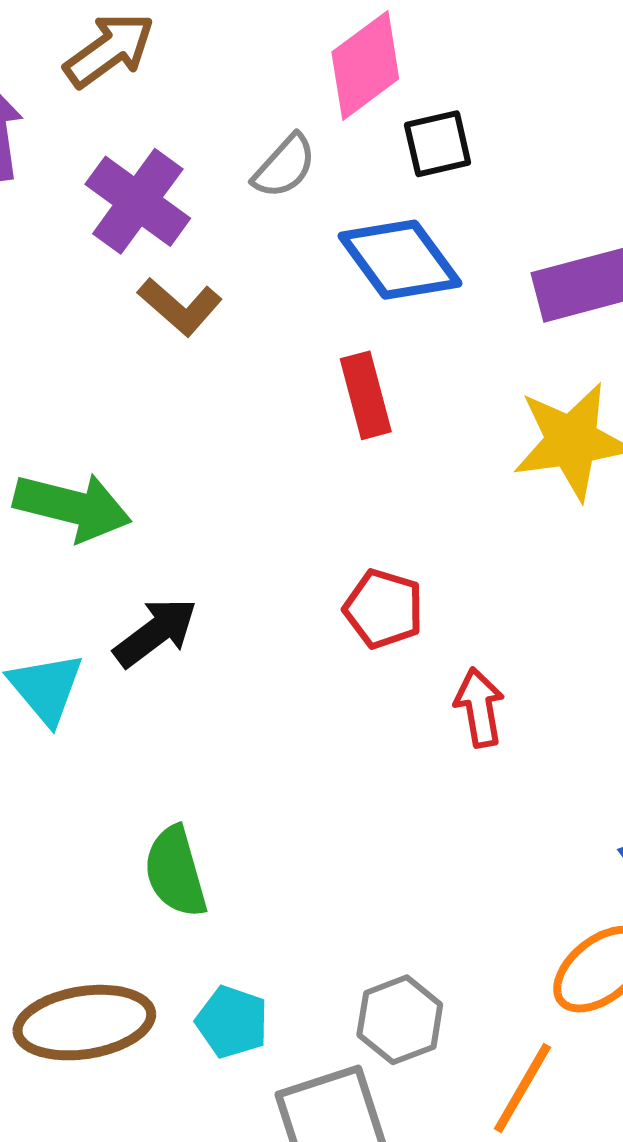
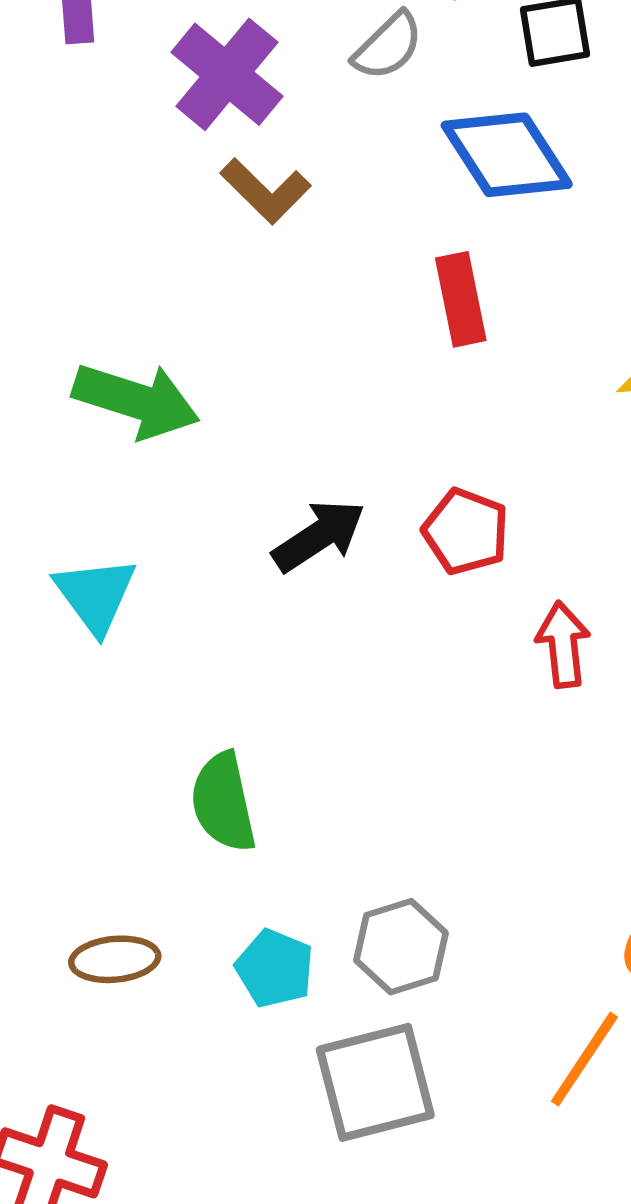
black arrow: (156, 632) -> (319, 536), moved
gray hexagon: (400, 1020) -> (401, 947), moved
brown ellipse: (84, 1023) -> (115, 959), size x0.6

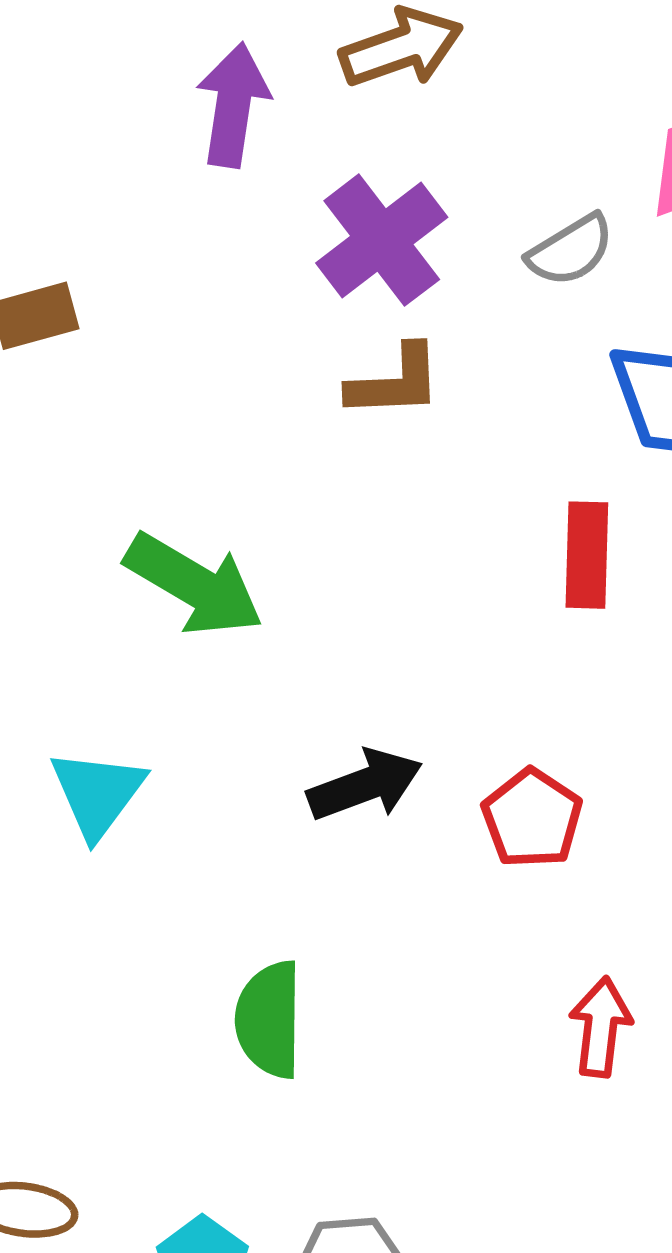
brown L-shape: (266, 191) -> (395, 382), turned -60
red arrow: (563, 645) -> (600, 1027), moved
green semicircle: (223, 802) -> (269, 1020), moved

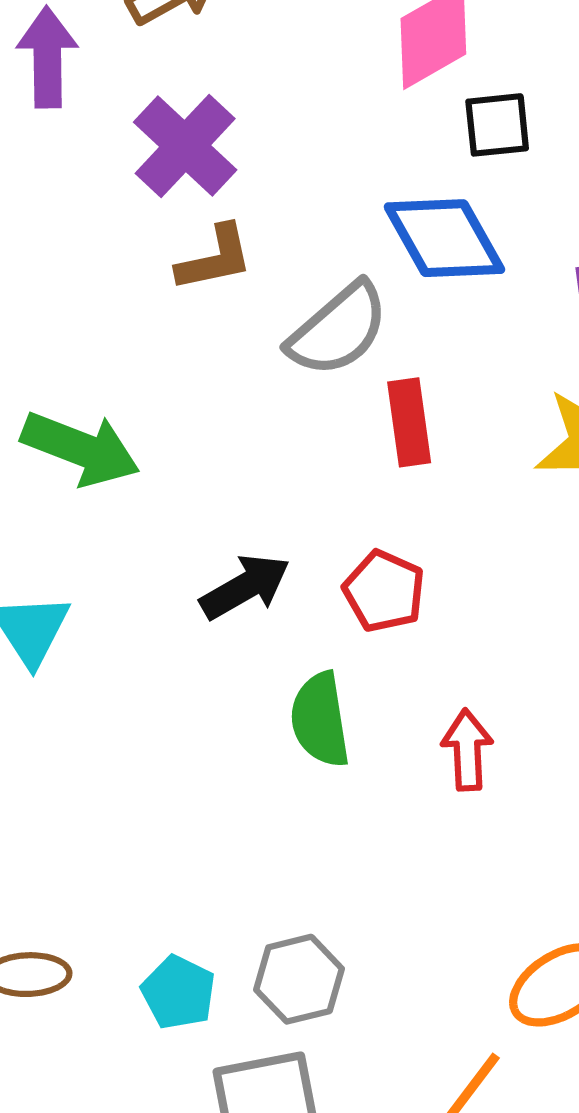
gray semicircle: (571, 250) -> (338, 330), moved, size x1.5
red rectangle: (587, 555) -> (409, 422), moved
green semicircle: (269, 1020) -> (320, 720), moved

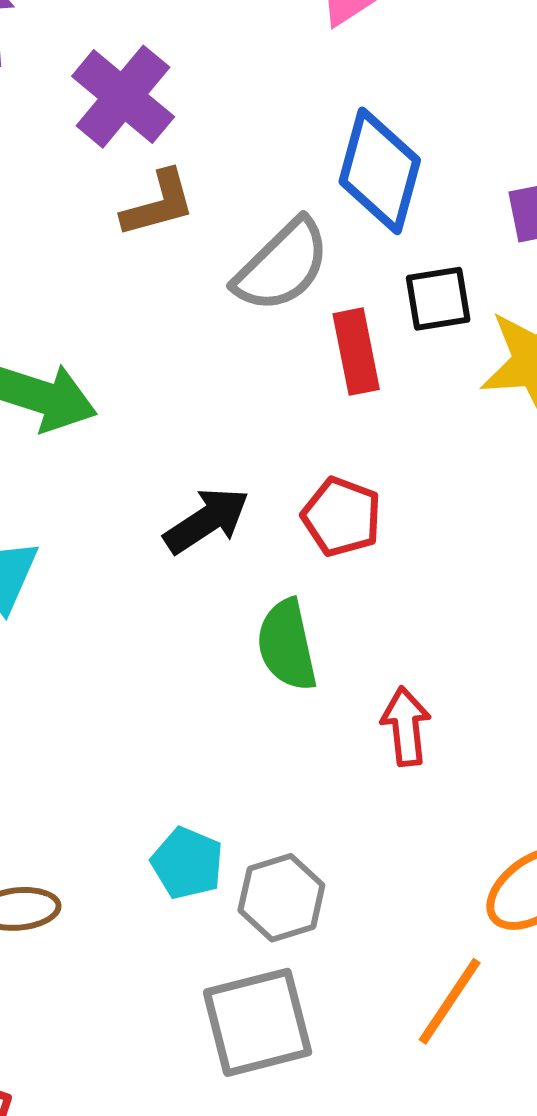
black square: (497, 125) -> (438, 299), moved
blue diamond: (444, 238) -> (380, 171), turned 48
red arrow: (467, 750) -> (406, 726), moved
cyan pentagon: (178, 992) -> (187, 863), moved

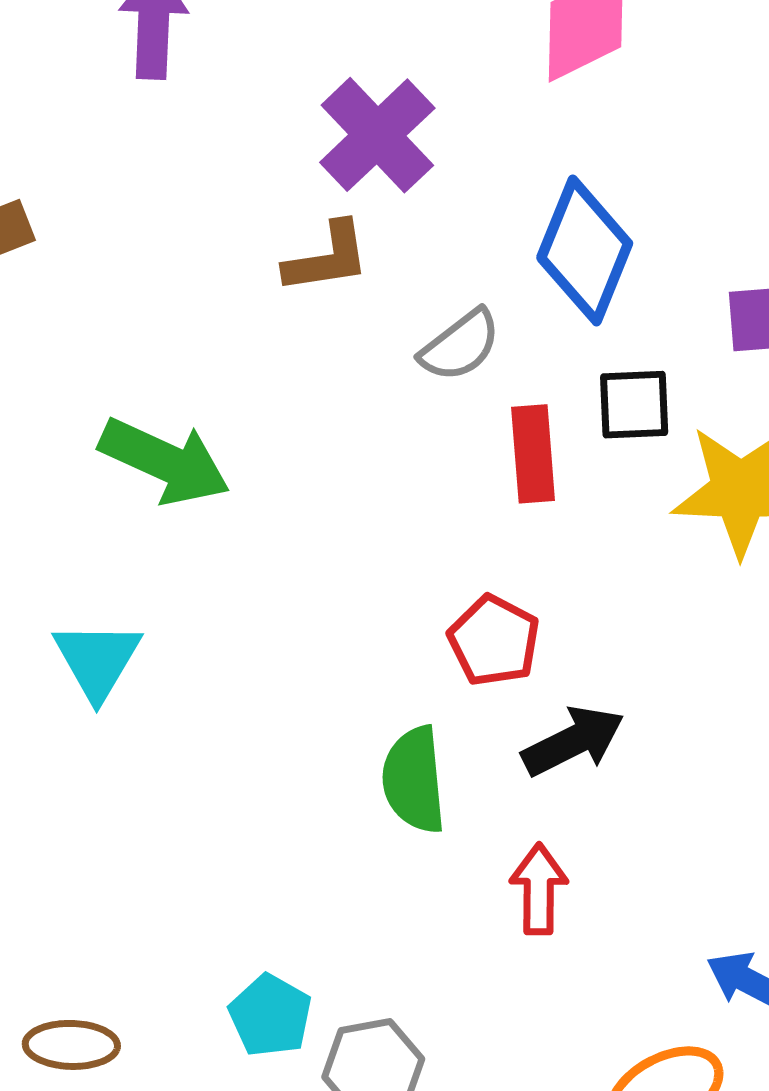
purple cross: (123, 97) -> (377, 135), moved
gray semicircle: (282, 266) -> (460, 346), size x0.7
black arrow: (207, 520) -> (573, 741), moved

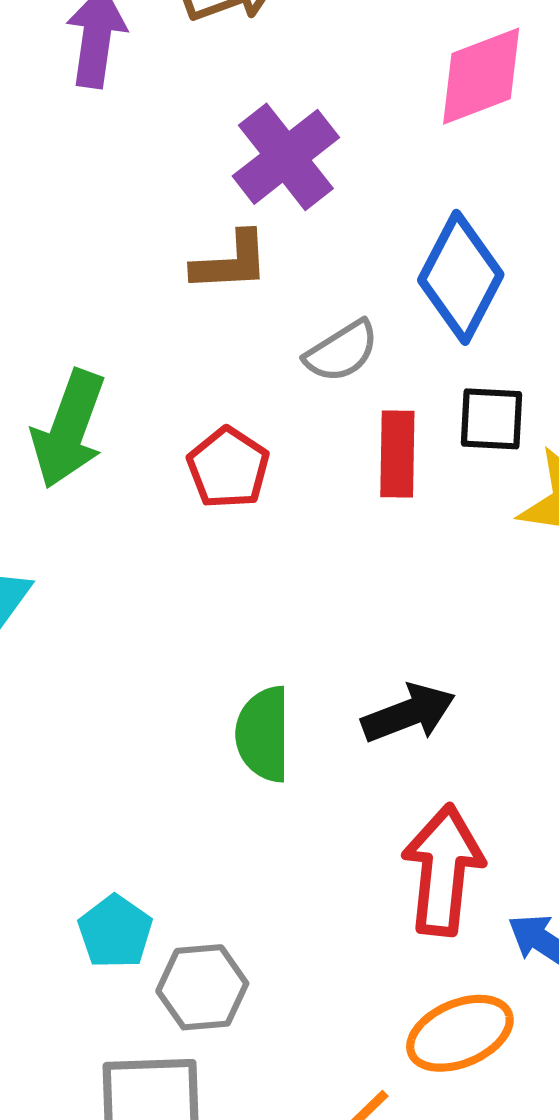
green arrow: (165, 461) -> (69, 429), turned 80
red pentagon: (494, 641) -> (228, 468), moved
red arrow: (539, 889) -> (443, 870), moved, size x1.6

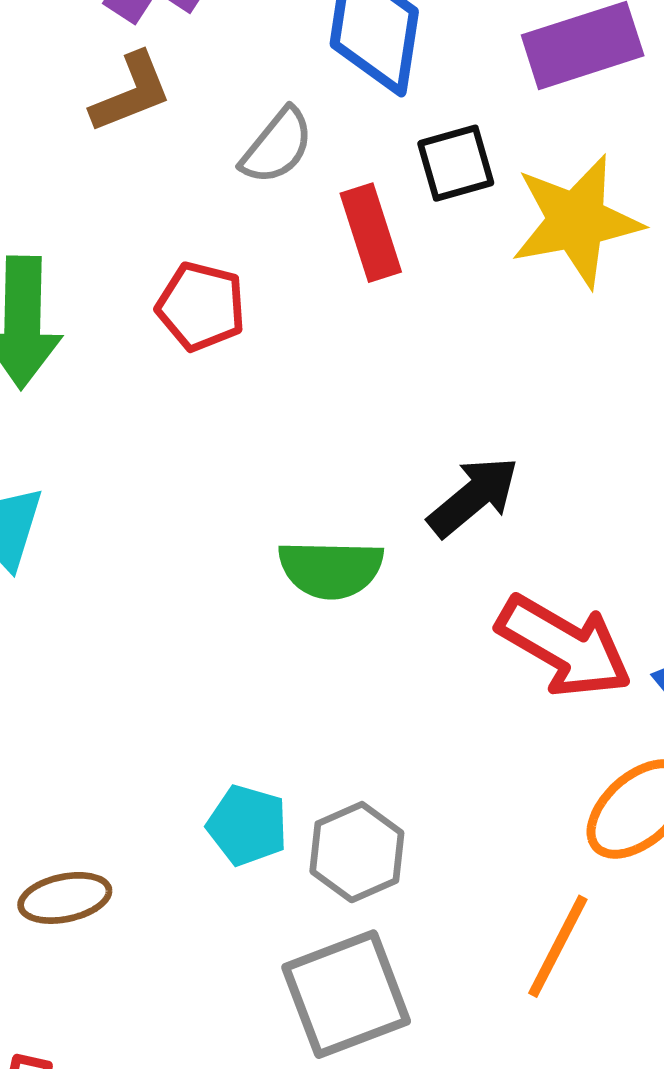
green semicircle: (263, 734) -> (331, 569), turned -70
red arrow: (443, 870) -> (564, 646), turned 133

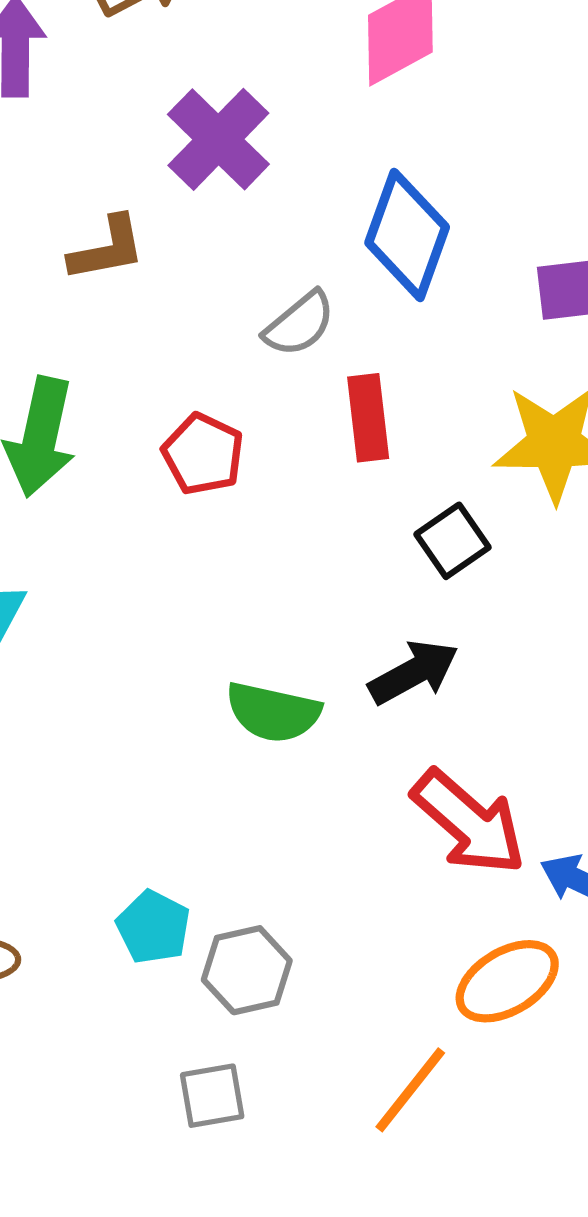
brown L-shape: (131, 93) -> (107, 249), moved
black square: (456, 163) -> (453, 541), moved, turned -30
gray square: (346, 994) -> (212, 1096), size x0.6

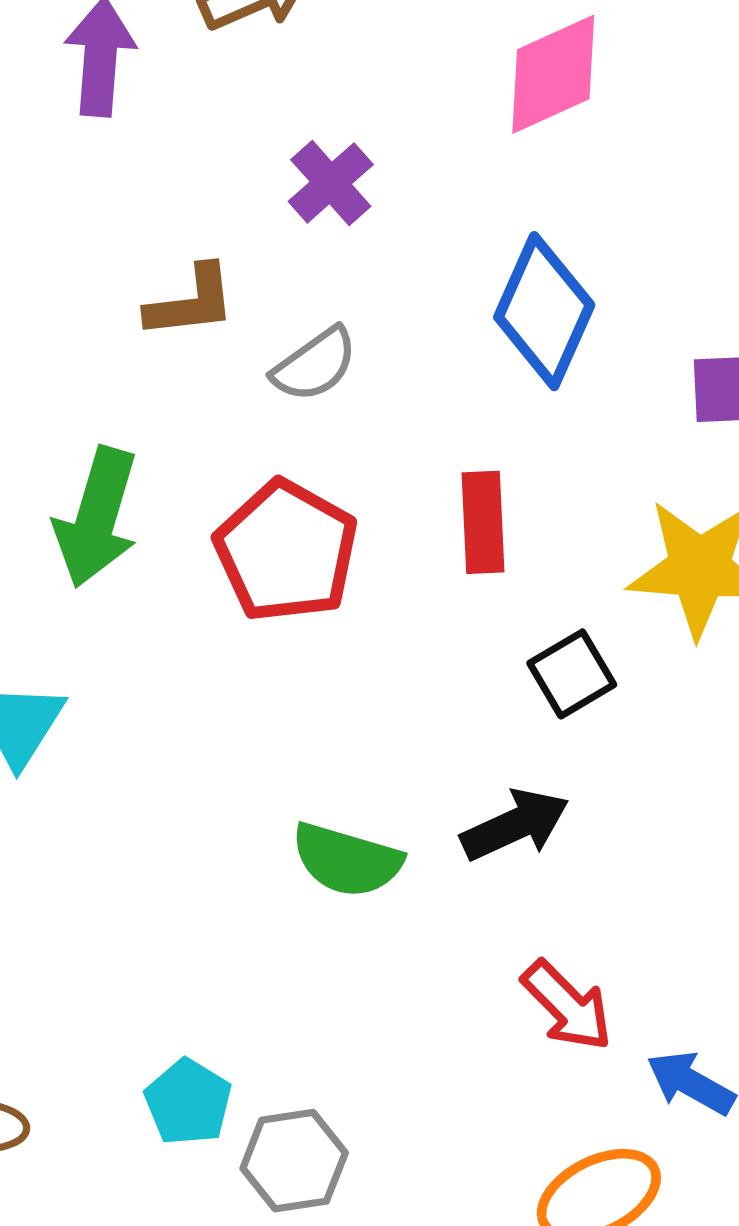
purple cross: (218, 139) -> (331, 183), size x0.7
gray semicircle: (299, 324) -> (315, 365), moved
red pentagon: (203, 454) -> (286, 551), size x1.5
red arrow: (469, 822) -> (567, 1006), size x0.7

